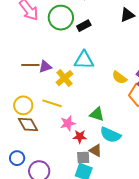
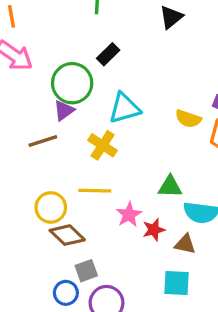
green circle: (61, 18) -> (72, 83), moved
purple triangle: (45, 67) -> (64, 110), moved
gray square: (83, 157) -> (86, 271), moved

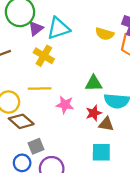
purple triangle: (64, 110) -> (36, 28), moved
pink star: (129, 215) -> (65, 105), turned -30
red star: (154, 230) -> (94, 113), moved

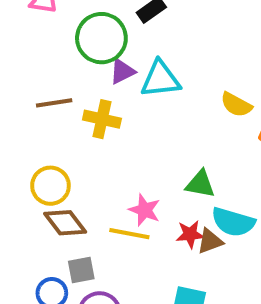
yellow cross: (44, 56) -> (102, 119), moved, turned -30
yellow line: (40, 89) -> (129, 234), moved
brown triangle: (106, 124) -> (210, 241), moved, turned -42

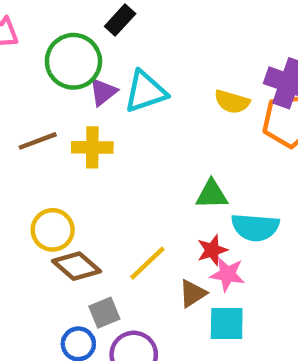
pink star: (145, 210) -> (227, 274), moved
yellow line: (129, 234) -> (147, 263), turned -42
brown triangle: (210, 241) -> (193, 293), moved

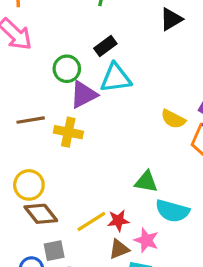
green circle: (73, 61) -> (67, 69), size x0.7
purple triangle: (103, 92) -> (84, 95), size x1.4
cyan triangle: (145, 92) -> (116, 78), moved
red star: (212, 250) -> (118, 221), moved

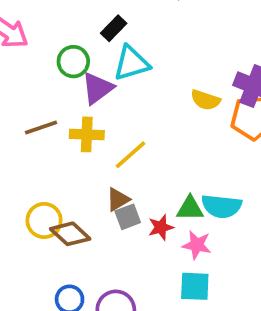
green triangle: (146, 182) -> (190, 208), moved
yellow circle: (29, 185) -> (44, 220), moved
yellow line: (91, 221) -> (131, 155), moved
brown triangle: (119, 249) -> (118, 199), moved
gray square: (54, 251) -> (128, 217), moved

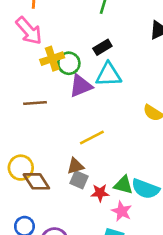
yellow cross: (87, 134) -> (52, 59), moved, turned -35
gray square: (128, 217) -> (79, 180), turned 30

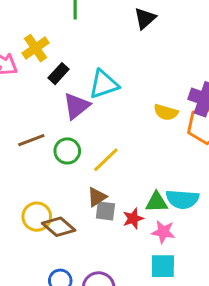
black rectangle: (102, 47) -> (58, 74), moved
yellow cross: (52, 59) -> (36, 48), moved
green circle: (69, 63) -> (67, 151), moved

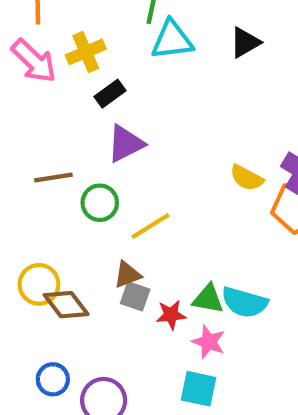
cyan triangle: (104, 84) -> (172, 40), moved

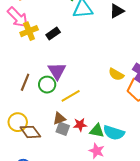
yellow cross: (86, 52) -> (29, 31), moved
purple triangle: (125, 144) -> (57, 71), moved, turned -36
brown line: (53, 178) -> (25, 82), moved, turned -60
red star: (171, 315) -> (80, 125), moved

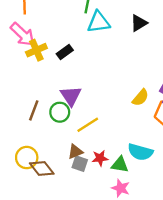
yellow semicircle: (116, 74) -> (141, 98), turned -77
cyan semicircle: (114, 133) -> (140, 152), moved

